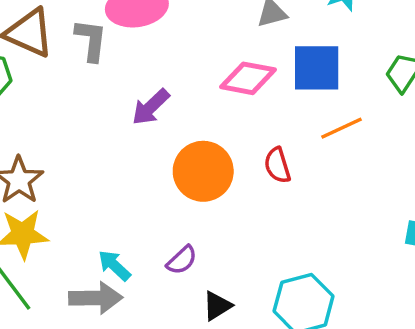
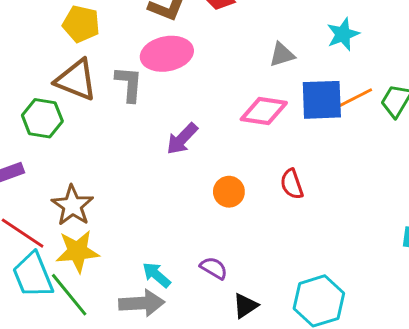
orange line: (341, 128) -> (355, 98), moved
orange circle: (203, 171) -> (229, 192), size x0.6
purple semicircle: (182, 260) -> (214, 268), turned -104

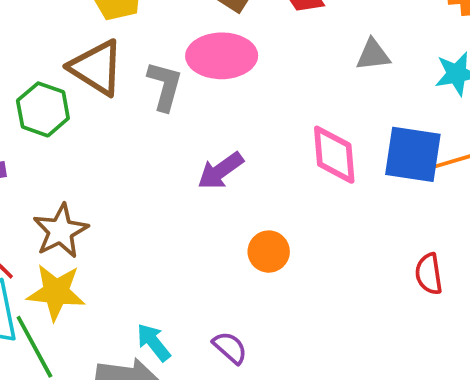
gray triangle: (282, 55) -> (373, 55), moved
pink diamond: (264, 111) -> (334, 155), turned 66
red semicircle: (292, 184) -> (429, 274), moved

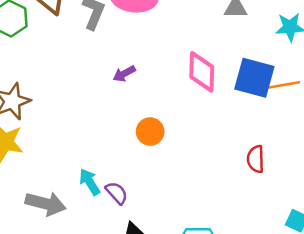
purple arrow: (220, 171) -> (124, 74), size x0.7
cyan arrow: (154, 342) -> (90, 182), moved

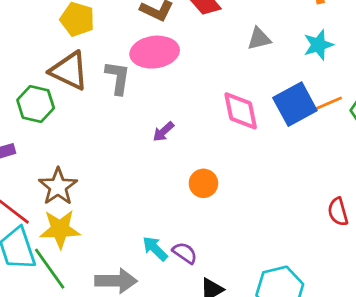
blue square: (254, 78) -> (295, 104), turned -30
red semicircle: (256, 159) -> (338, 212), moved

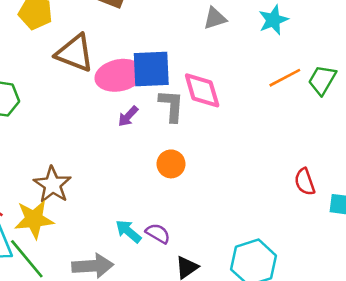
pink ellipse: (155, 52) -> (119, 75), moved
brown triangle: (69, 71) -> (75, 53), moved
gray L-shape: (118, 78) -> (171, 106), moved
blue square: (295, 104) -> (151, 69), moved, turned 30
brown star: (58, 186) -> (52, 185), moved

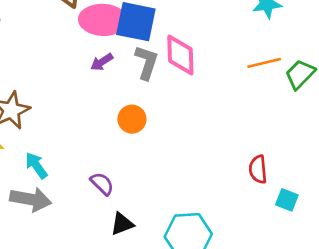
cyan arrow: (128, 231) -> (36, 166), moved

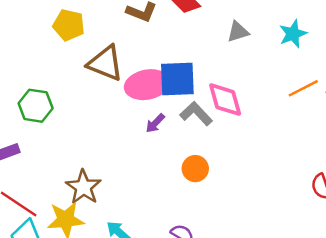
gray L-shape: (147, 62) -> (196, 114), turned -48

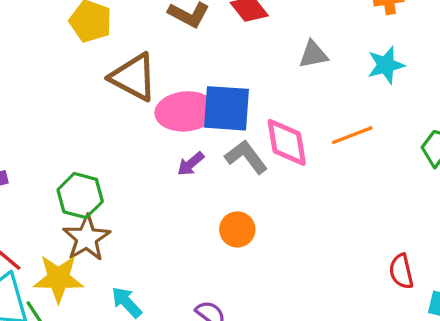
orange line: (303, 88) -> (352, 135), moved
green hexagon: (36, 106) -> (80, 196), moved

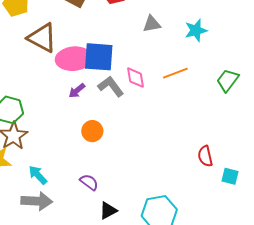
pink diamond: (287, 142) -> (135, 78), size x0.7
orange circle: (237, 229) -> (92, 131), moved

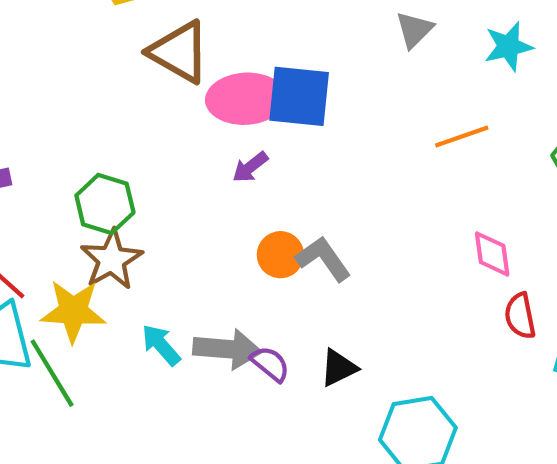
gray triangle: (152, 24) -> (414, 30), turned -36
pink diamond: (135, 78) -> (492, 254), moved
gray L-shape: (111, 86) -> (323, 259), moved
gray arrow: (37, 201) -> (227, 349), moved
black triangle: (108, 211) -> (339, 368), moved

